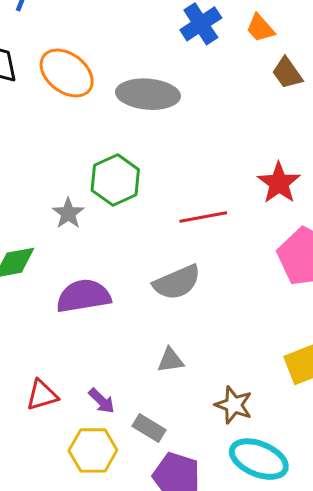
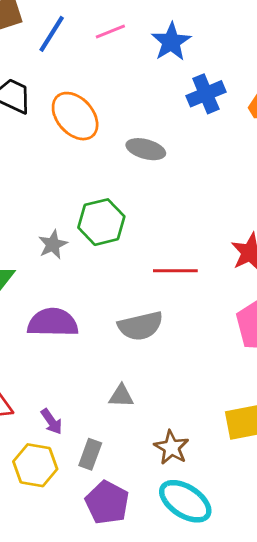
gray ellipse: (148, 94) -> (146, 149), size x0.7
gray rectangle: (149, 428) -> (90, 454), turned 68

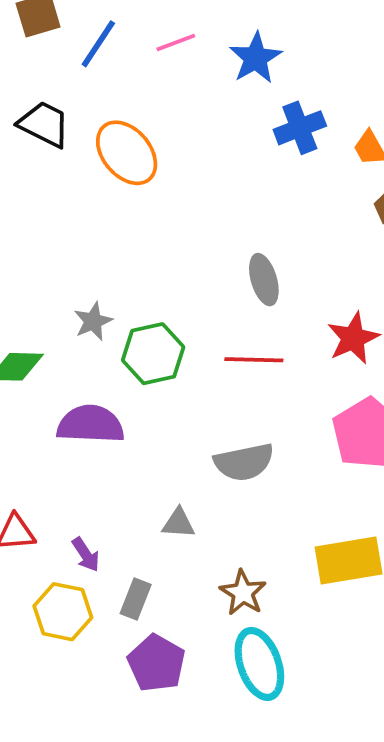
gray ellipse: (146, 149) -> (264, 280), moved, turned 57
green hexagon: (101, 222) -> (153, 354), moved
gray semicircle: (140, 326) -> (244, 462), moved
cyan ellipse: (185, 501) -> (259, 664), turned 36

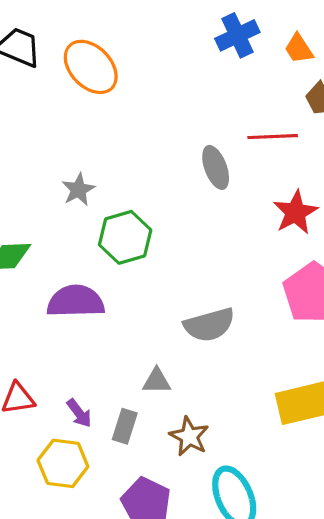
gray star: (93, 321) -> (78, 190), moved
red line: (254, 360) -> (273, 137), moved
brown star: (243, 593) -> (189, 436), moved
gray rectangle: (136, 599) -> (125, 426), moved

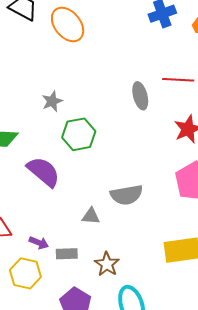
purple semicircle: (76, 301) -> (43, 172), turned 36
gray triangle: (157, 381) -> (91, 216), moved
purple arrow: (79, 413) -> (39, 243), turned -36
gray rectangle: (125, 426) -> (67, 254), turned 65

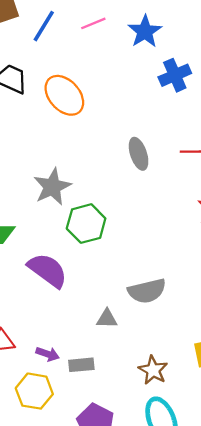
gray ellipse: (140, 96) -> (139, 154), moved
gray star: (52, 101) -> (52, 187), size x1.5
brown star: (107, 264) -> (153, 370), moved

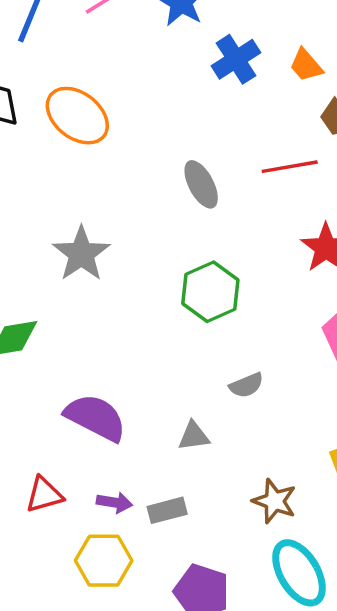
green hexagon: (86, 224) -> (210, 292), moved
purple semicircle: (48, 270) -> (96, 417), moved
gray semicircle: (147, 291) -> (246, 385), size x0.6

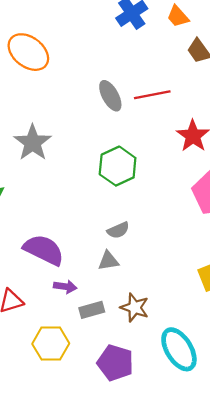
red line: (290, 167) -> (152, 95), moved
gray semicircle: (246, 385) -> (118, 230), moved
brown star: (274, 501) -> (135, 307), moved
purple arrow: (115, 502) -> (65, 287), moved

